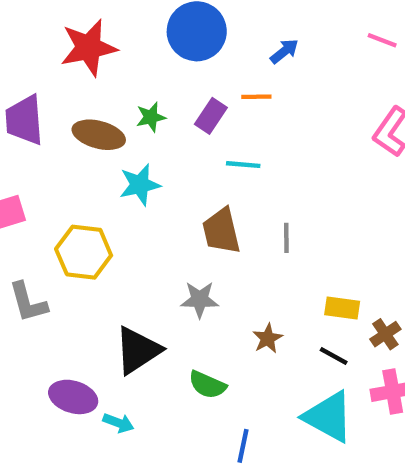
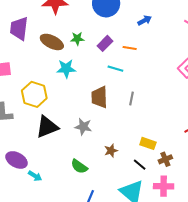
orange line: (256, 97) -> (130, 48), moved
gray line: (286, 238) -> (131, 98), moved
black triangle: (138, 350) -> (47, 127), moved

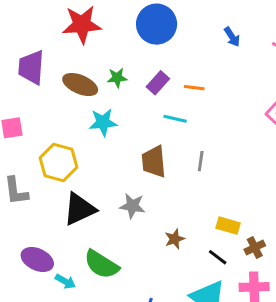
blue arrow: (145, 20) -> (232, 37), moved, turned 88
green semicircle: (79, 166) -> (101, 264), moved, size x1.4

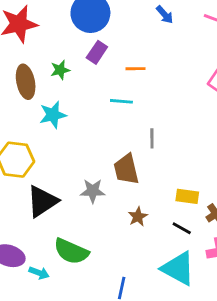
purple rectangle: (158, 83) -> (97, 52), moved
brown ellipse: (80, 85) -> (26, 82), turned 64
brown trapezoid: (154, 162) -> (126, 169), moved

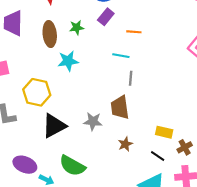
gray line: (152, 138) -> (131, 78), moved

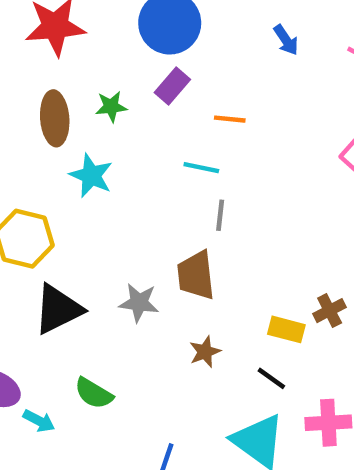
cyan star: (68, 61) -> (91, 176), turned 30
brown cross: (185, 147) -> (330, 311), moved
green semicircle: (72, 166) -> (94, 393), size x0.7

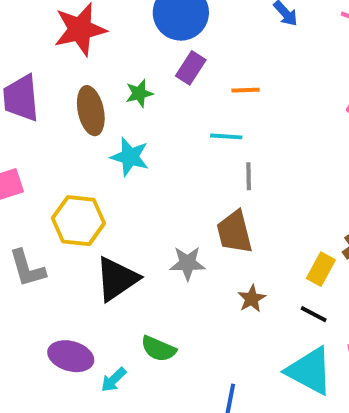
yellow rectangle: (286, 329) -> (321, 269), turned -68
cyan arrow: (39, 421) -> (113, 380), turned 116

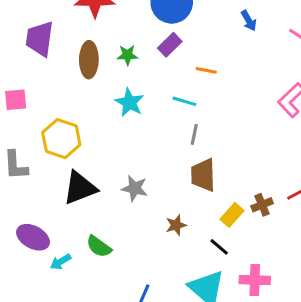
cyan star: (130, 157) -> (129, 102), moved
brown trapezoid: (234, 232) -> (203, 175), moved

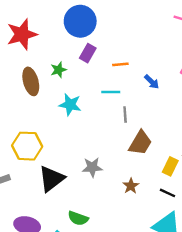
blue arrow: (249, 21) -> (152, 82), moved
brown trapezoid: (203, 175) -> (140, 143), turned -132

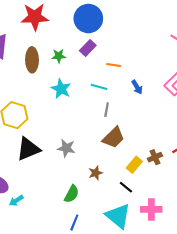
green semicircle: (78, 218) -> (72, 194), moved, turned -96

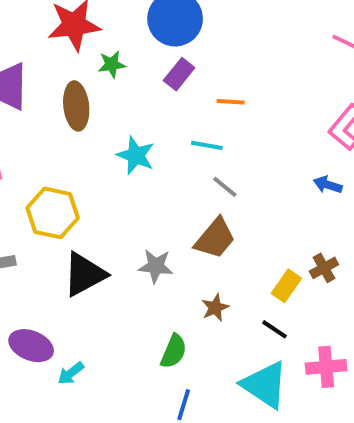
green star: (59, 56) -> (112, 64), moved
blue arrow: (137, 87) -> (328, 185), moved, turned 144
gray line: (107, 110) -> (225, 187), turned -56
brown trapezoid: (113, 138) -> (215, 238), moved

